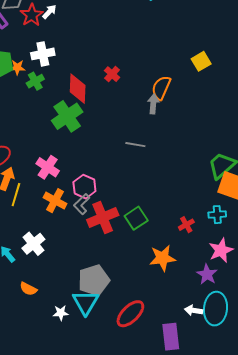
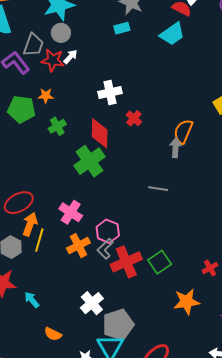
red star: (32, 15) -> (53, 60), turned -30
white cross: (43, 54) -> (110, 92), moved
orange star: (17, 67) -> (46, 96), moved
orange cross: (55, 201) -> (78, 246), turned 35
white cross: (33, 244) -> (92, 303), moved

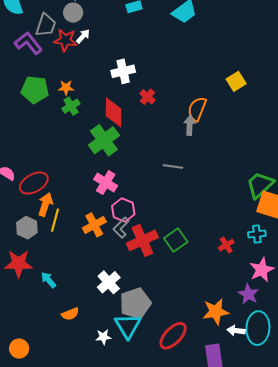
orange star: (46, 96) -> (66, 88), moved
pink cross: (71, 212) -> (106, 183), moved
orange star: (187, 302) -> (216, 312), moved
orange semicircle: (53, 334) -> (70, 314), turned -48

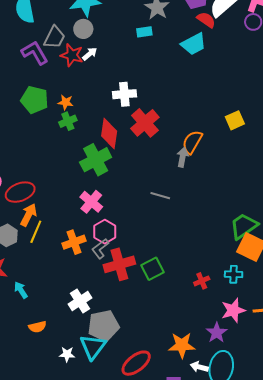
red cross: (147, 97) -> (145, 123), size x1.8

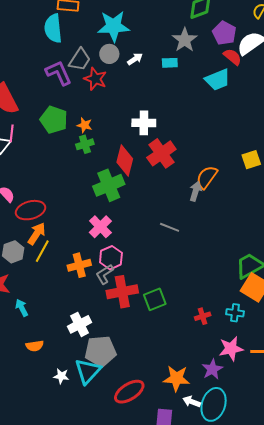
white arrow: (90, 54) -> (135, 59), moved

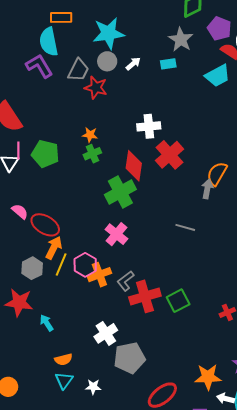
purple L-shape: (59, 73) -> (39, 66), moved
green pentagon: (54, 120) -> (45, 154), moved
red ellipse: (31, 210) -> (45, 225), turned 52
pink hexagon: (111, 258) -> (85, 265), moved
cyan triangle: (88, 371) -> (64, 380), moved, size x0.7

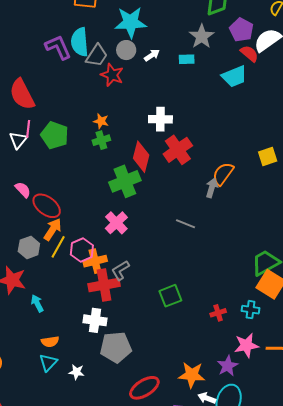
cyan semicircle: (49, 42) -> (80, 42), moved
red cross: (145, 296) -> (104, 285), moved
white cross: (106, 333) -> (95, 320), turned 35

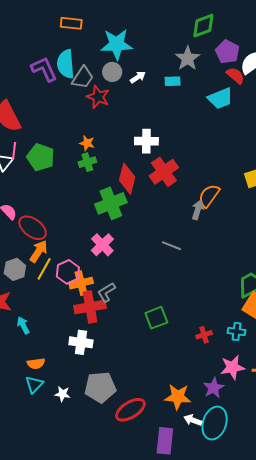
gray pentagon: (116, 347) -> (100, 387), moved

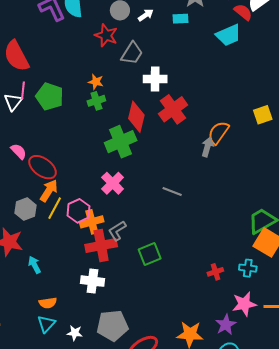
gray trapezoid: (83, 77) -> (132, 53), moved
gray line: (172, 246) -> (172, 191), moved
green square: (156, 318) -> (150, 254), moved

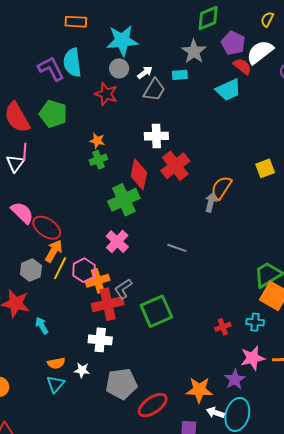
gray trapezoid: (132, 53) -> (154, 90), moved
green pentagon: (50, 96) -> (53, 114), moved
pink semicircle: (19, 151) -> (22, 213), size x1.4
green square: (150, 254) -> (156, 311), size x1.4
white star: (75, 333) -> (82, 370), moved

